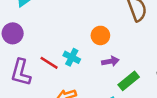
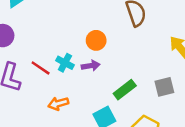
purple arrow: (110, 61) -> (91, 66), moved

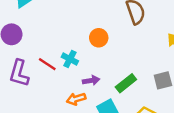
purple arrow: (91, 66) -> (91, 80), moved
orange arrow: (58, 104) -> (76, 99), moved

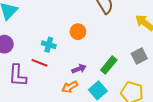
cyan cross: (70, 59) -> (49, 45), moved

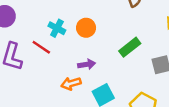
orange circle: (78, 32) -> (86, 28), moved
green rectangle: (109, 65) -> (130, 47), moved

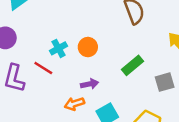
cyan cross: (57, 28) -> (58, 48), turned 35

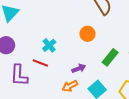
orange circle: (88, 47) -> (87, 34), moved
green rectangle: (132, 65) -> (110, 57), moved

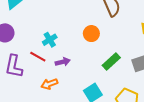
purple arrow: (79, 68) -> (63, 62), moved
orange arrow: (70, 86) -> (49, 84), moved

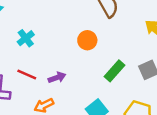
cyan cross: (50, 40) -> (26, 38), moved

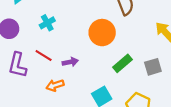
orange circle: (87, 40) -> (102, 33), size x1.5

